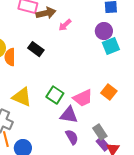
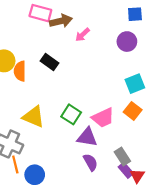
cyan square: (111, 46) -> (135, 84), moved

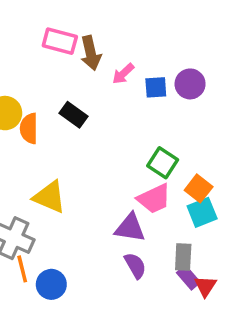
blue square: (135, 14) -> (156, 87), moved
brown arrow: (61, 21) -> (91, 53), turned 90
cyan square: (135, 84) -> (202, 212), moved
green square: (71, 114) -> (163, 163), moved
gray rectangle: (122, 157) -> (183, 257), turned 36

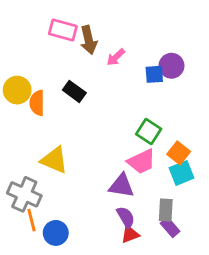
blue square: (156, 87) -> (154, 74), moved
red triangle: (205, 286) -> (130, 234), moved, turned 36

